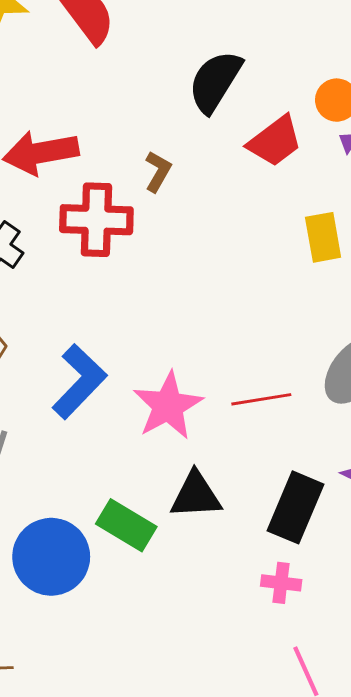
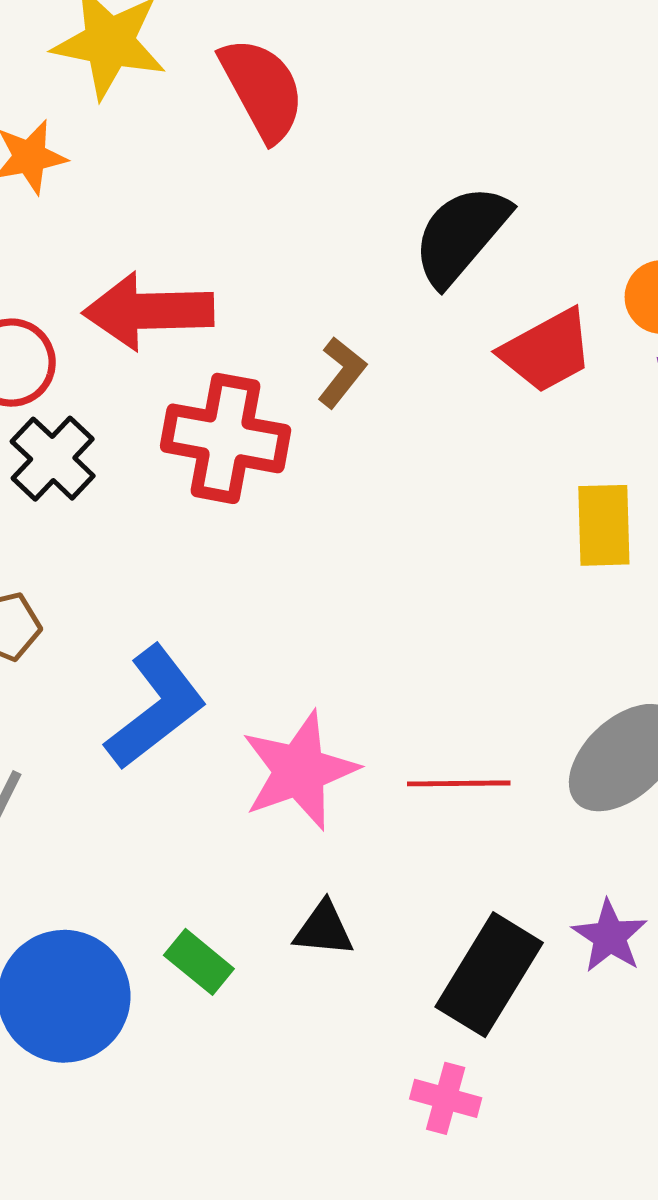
black triangle: (196, 495) -> (324, 929), size x0.7
green rectangle: (126, 525) -> (199, 962), size x0.7

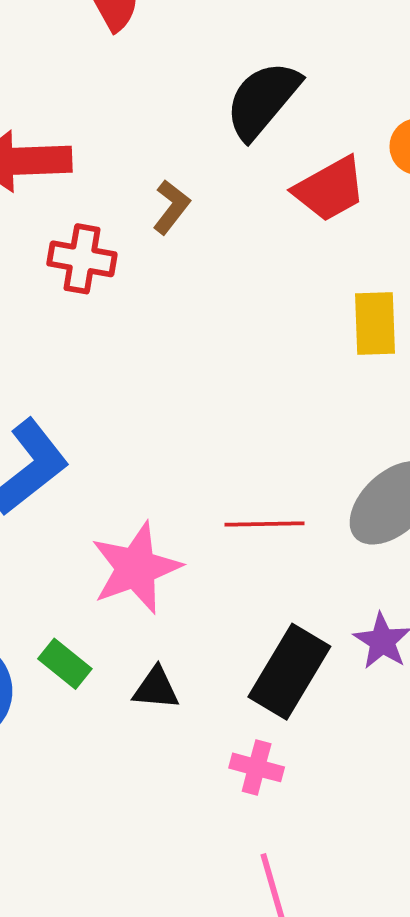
red cross: (226, 438) -> (82, 259), size x0.7
pink star: (299, 771) -> (136, 568), moved
black triangle: (324, 929) -> (156, 688), moved

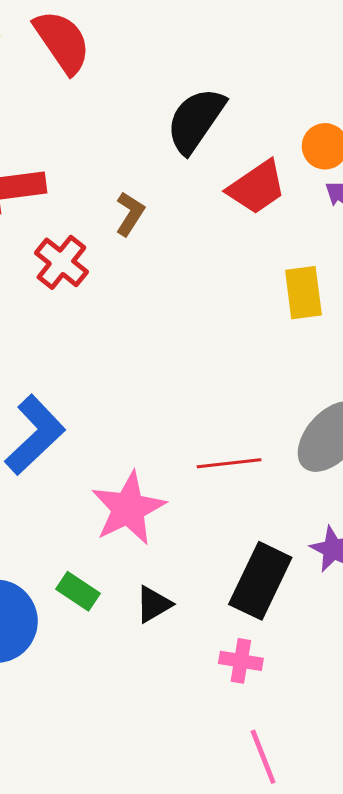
red cross: (82, 259) -> (61, 262), turned 34
black triangle: (156, 688) -> (154, 604), turned -30

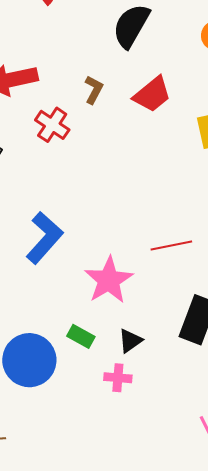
red trapezoid: (257, 187) -> (152, 94), moved
pink cross: (241, 661) -> (118, 378), moved

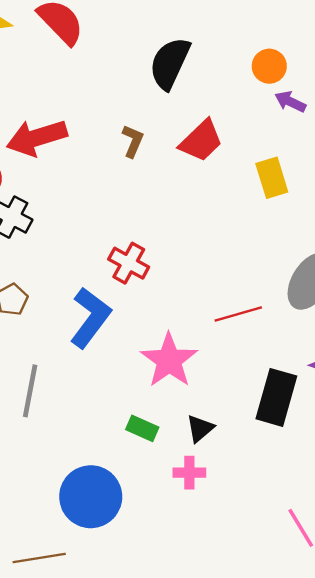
red cross: (52, 125) -> (129, 263), moved
blue circle: (29, 360) -> (91, 497), moved

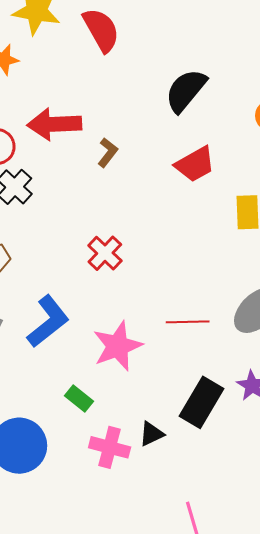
brown L-shape: (133, 141) -> (108, 152), moved
blue L-shape: (90, 318) -> (48, 321), moved
black triangle: (200, 429) -> (151, 434), moved
pink cross: (189, 473) -> (110, 447), size x1.4

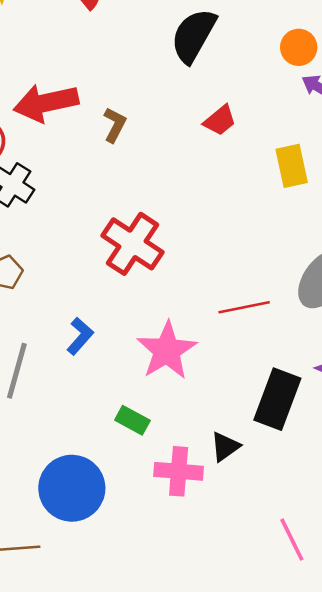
red trapezoid: (195, 164) -> (220, 120), size x0.7
red cross: (105, 253) -> (133, 244), size x1.4
blue L-shape: (48, 321) -> (80, 336), size x0.6

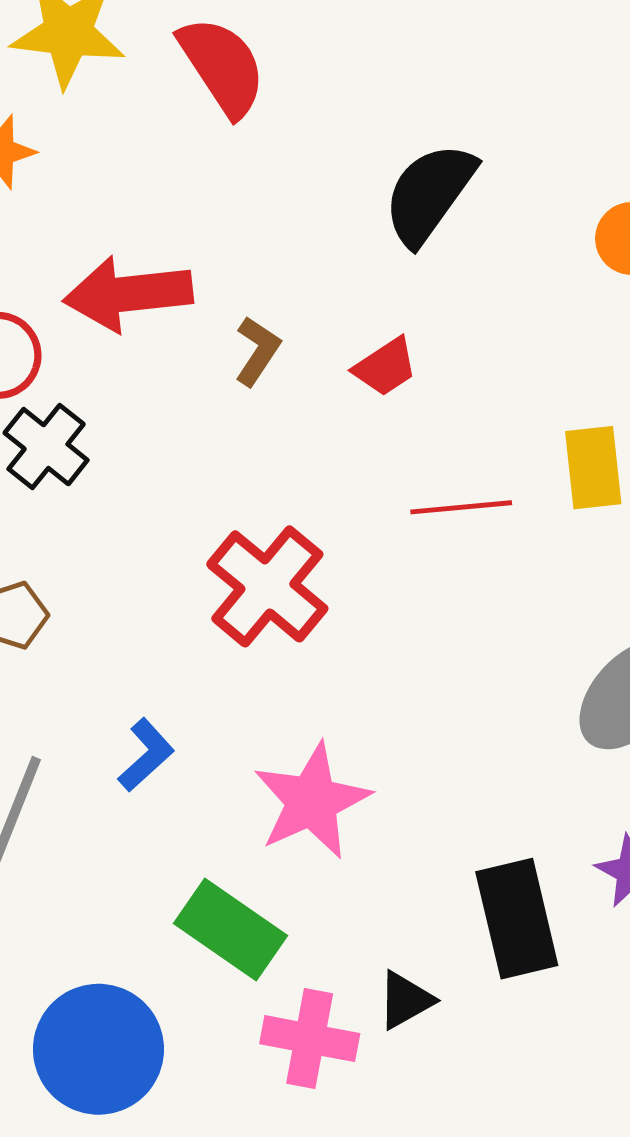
red trapezoid: (220, 120) -> (385, 367), moved
red line: (244, 307) -> (461, 507), moved
black rectangle: (277, 399) -> (517, 919), turned -40
green rectangle: (132, 420) -> (230, 930), size x1.6

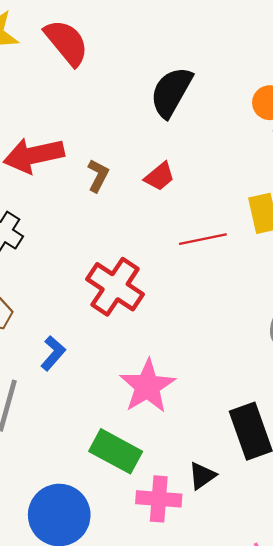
blue L-shape: (146, 755) -> (53, 353), moved

